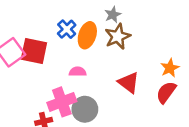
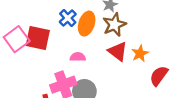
orange star: (170, 68) -> (140, 54), moved
red triangle: (129, 83) -> (118, 51), moved

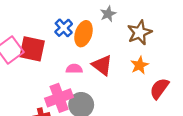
brown star: (114, 25) -> (140, 33), moved
red triangle: (118, 51) -> (102, 65), moved

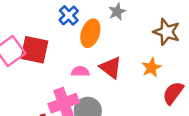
blue cross: (64, 28) -> (69, 15), moved
brown star: (140, 33) -> (167, 32), moved, turned -30

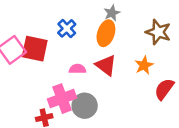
blue cross: (69, 15) -> (67, 28), moved
orange ellipse: (90, 33) -> (106, 33), moved

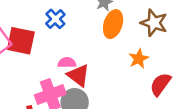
orange ellipse: (106, 33) -> (113, 24), moved
red triangle: (106, 65) -> (78, 75), moved

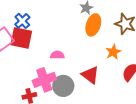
blue cross: (55, 19) -> (22, 21), moved
red triangle: (78, 75) -> (90, 75), moved

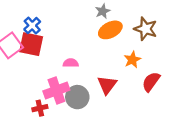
orange ellipse: (93, 25) -> (110, 30), turned 45
red triangle: (90, 75) -> (107, 85), turned 30

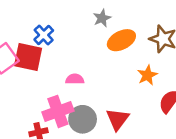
gray star: (103, 11) -> (102, 18), moved
blue cross: (32, 26) -> (44, 35), moved
red triangle: (107, 85) -> (118, 119), moved

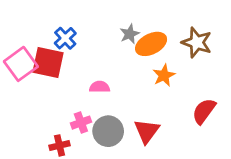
gray star: (102, 18) -> (130, 34), moved
orange star: (147, 75) -> (164, 75), moved
pink cross: (58, 111) -> (81, 123), size x0.6

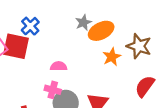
brown star: (197, 42) -> (139, 46), moved
pink cross: (81, 123) -> (53, 90), moved, turned 35

